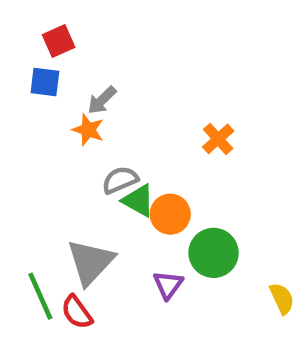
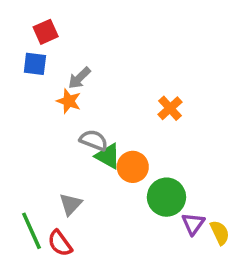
gray semicircle: (120, 180) -> (94, 140), turned 44
gray triangle: (90, 262) -> (71, 204), size x0.6
purple triangle: (168, 285) -> (193, 224), moved

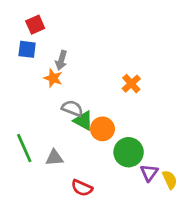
gray arrow: (79, 78) -> (61, 60), turned -30
gray triangle: (71, 204) -> (54, 158), turned 42
green line: (31, 231) -> (24, 148), moved
red semicircle: (60, 243) -> (82, 188), moved, turned -30

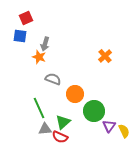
orange cross: (131, 84) -> (105, 56), moved
green triangle: (83, 121) -> (63, 122), moved, turned 49
green line: (24, 148) -> (39, 108), moved
gray triangle: (54, 158) -> (45, 129), moved

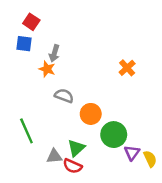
red square: (26, 18) -> (31, 22), turned -32
green line: (39, 108) -> (26, 131), moved

